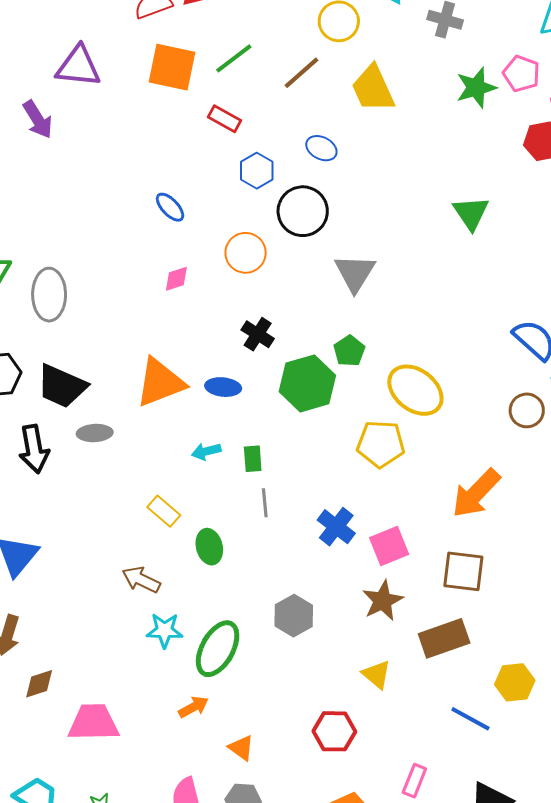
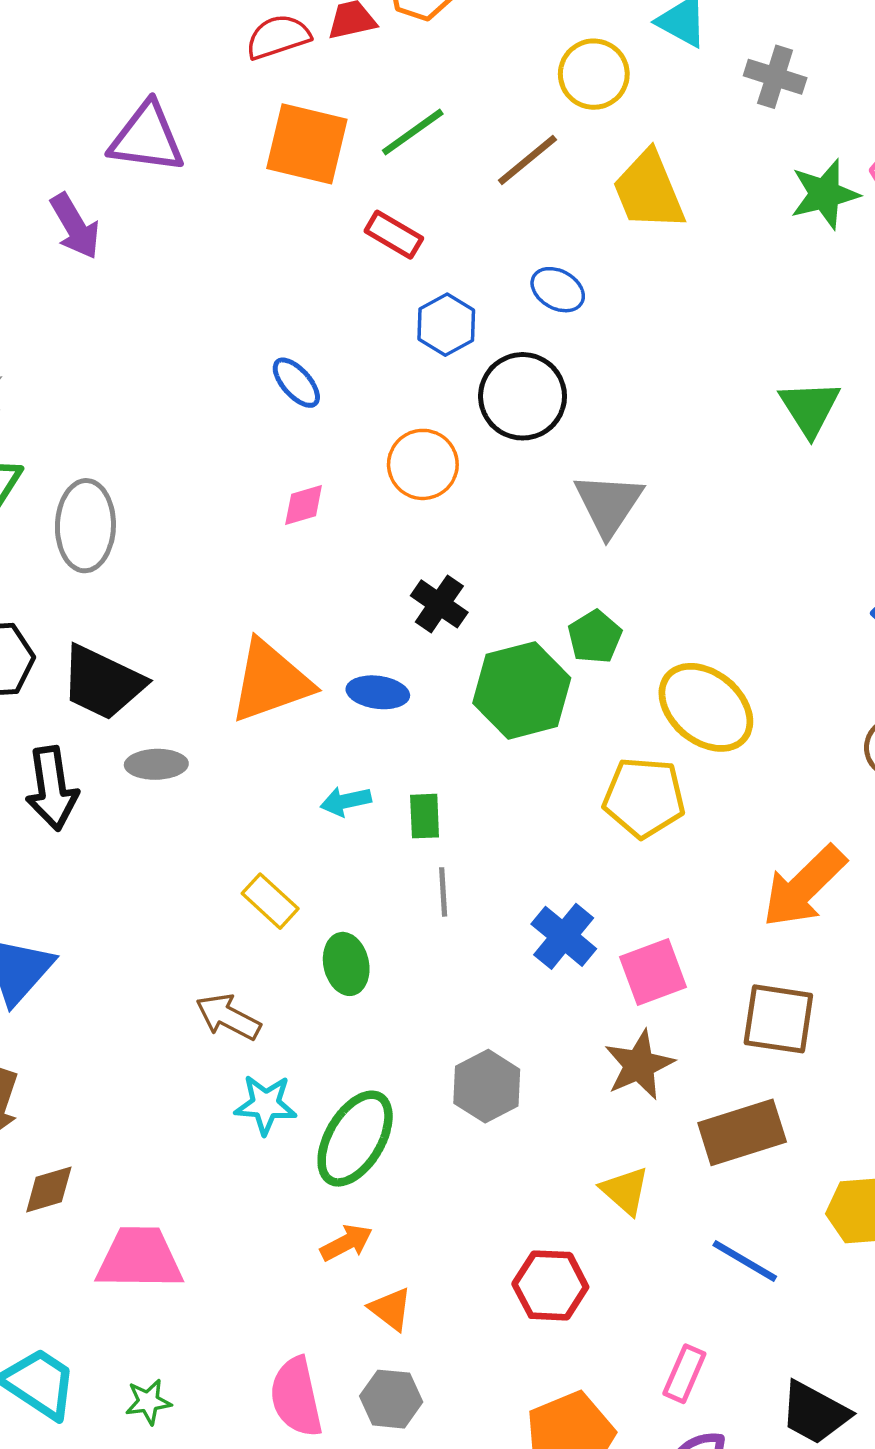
orange arrow: (193, 707) -> (346, 1243), moved
blue line: (470, 719) -> (745, 1261), moved

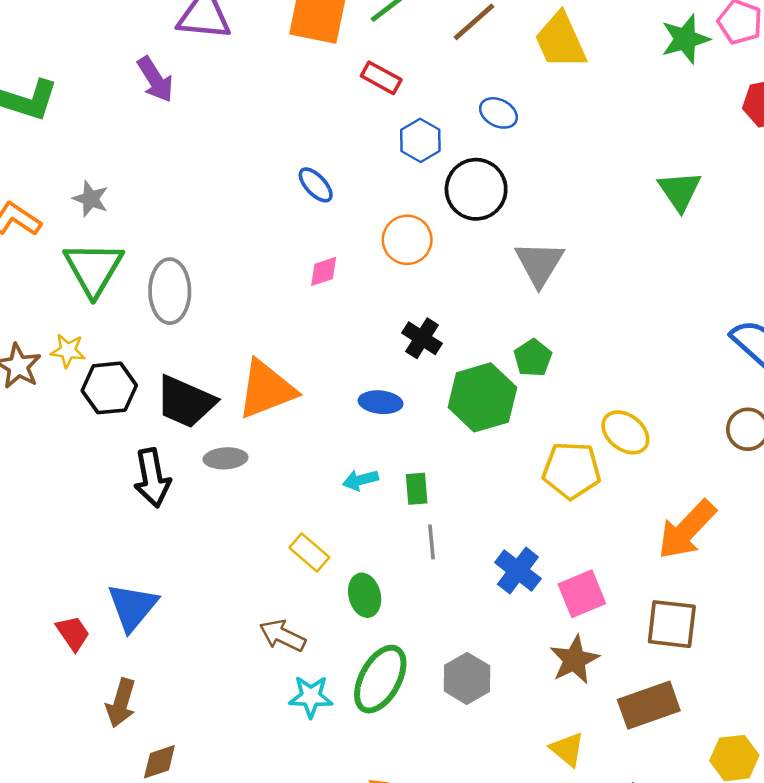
orange triangle: (271, 681) -> (266, 389), moved
yellow ellipse: (706, 707) -> (625, 432), moved, size x0.7
green ellipse: (355, 1139) -> (380, 679), moved

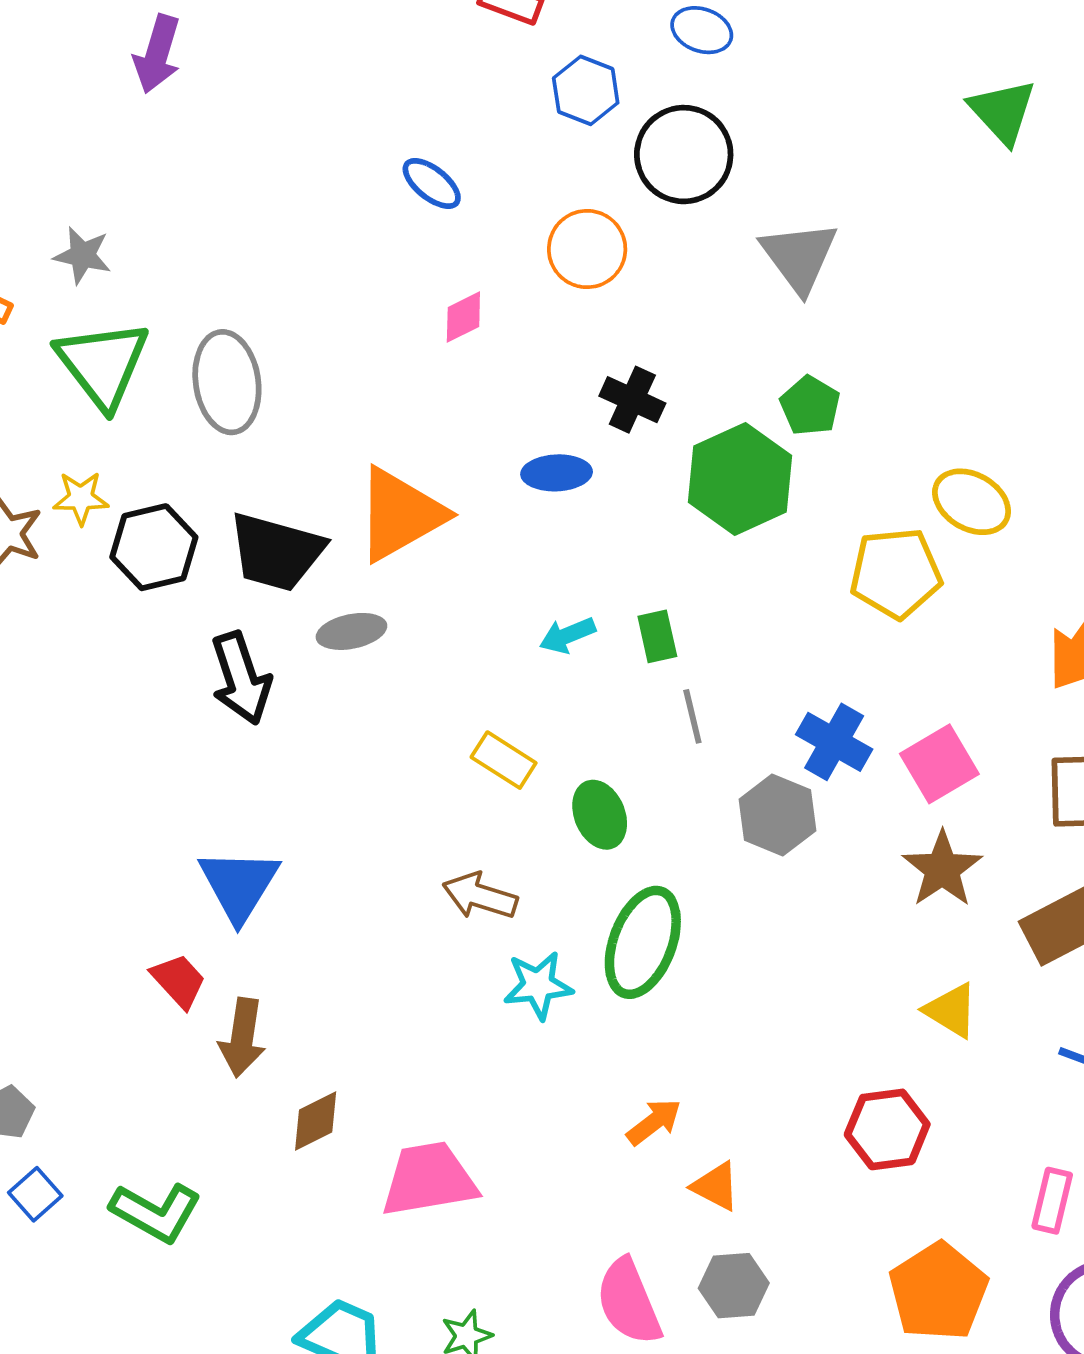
purple arrow: (155, 79) -> (157, 54), turned 57
blue ellipse: (381, 402) -> (557, 473), moved
red trapezoid: (73, 633) -> (179, 981), moved
gray hexagon: (467, 678) -> (777, 815), moved

